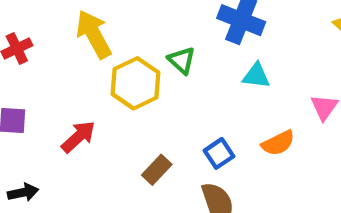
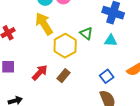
cyan triangle: (256, 76) -> (111, 41), moved
brown rectangle: (157, 170) -> (64, 76), moved

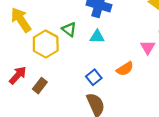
brown rectangle: (64, 76) -> (40, 86), moved

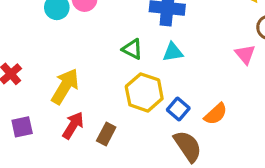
yellow arrow: (21, 20) -> (65, 86), moved, turned 75
yellow hexagon: (46, 44) -> (144, 92), moved
orange semicircle: (125, 69) -> (216, 114), moved

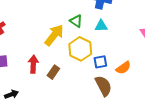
yellow arrow: (65, 86) -> (54, 35), moved
blue square: (178, 109) -> (100, 62), turned 32
red arrow: (73, 125) -> (33, 64), turned -36

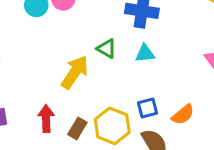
yellow hexagon: (80, 49) -> (112, 126), moved

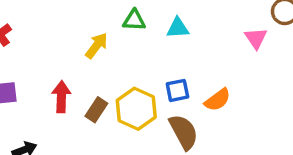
green triangle: (107, 49) -> (134, 20), turned -30
yellow arrow: (75, 72) -> (97, 46), size x0.7

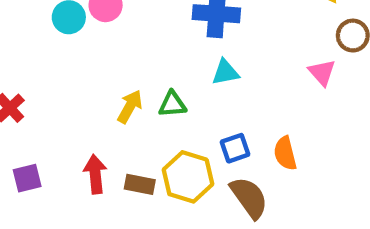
green triangle: (134, 20) -> (172, 104), moved
orange semicircle: (218, 100) -> (285, 153), turned 120
brown rectangle: (96, 110) -> (140, 184), turned 75

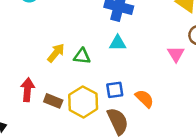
orange semicircle: (285, 153) -> (144, 99), turned 138

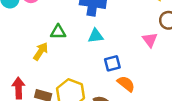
green triangle: (82, 56) -> (58, 32), moved
blue square: (115, 90) -> (112, 63), moved

